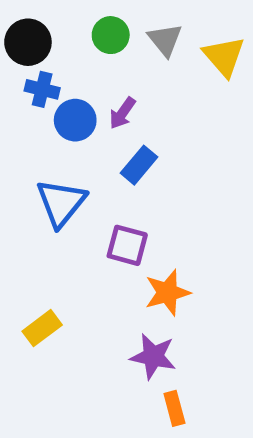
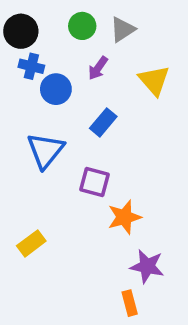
gray triangle: (165, 40) -> (123, 29), turned 36
yellow triangle: (224, 56) -> (154, 80), moved
purple arrow: (122, 113) -> (98, 68), moved
purple star: (153, 356) -> (147, 266), moved

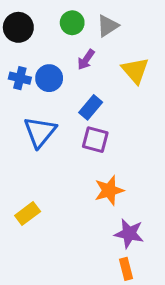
blue cross: (31, 66) -> (20, 78), moved
purple square: (95, 182) -> (95, 140), moved
orange rectangle: (130, 303) -> (126, 269), moved

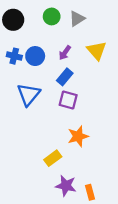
purple arrow: (86, 60) -> (65, 53), moved
yellow rectangle: (28, 213) -> (53, 158), moved
purple star: (129, 233) -> (66, 186), moved

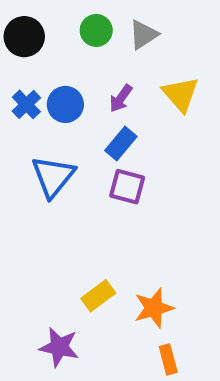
blue cross: (14, 56) -> (26, 104), turned 32
orange star: (78, 136) -> (154, 308), moved
purple star: (66, 186) -> (59, 347), moved

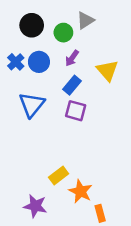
green circle: (96, 30) -> (63, 33), moved
black circle: (24, 37) -> (32, 25), moved
yellow triangle: (180, 94) -> (107, 70), moved
orange star: (154, 308) -> (81, 191), moved, turned -30

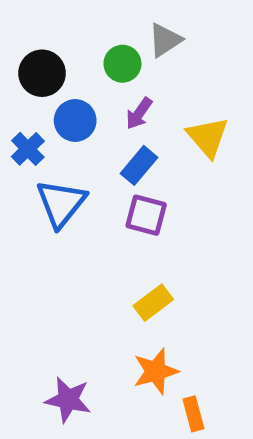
black circle: (32, 25) -> (42, 73), moved
blue cross: (16, 62) -> (28, 149), moved
yellow rectangle: (59, 175) -> (153, 303), moved
orange star: (81, 191) -> (156, 371), turned 30

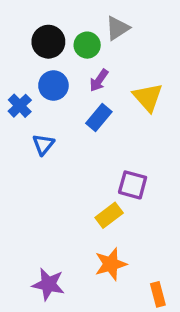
black circle: (42, 73) -> (48, 42), moved
blue triangle: (61, 203) -> (43, 144), size x0.6
purple square: (146, 215) -> (133, 185), moved
orange rectangle: (193, 414) -> (158, 294), moved

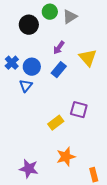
green circle: (87, 45) -> (50, 12), moved
blue circle: (53, 85) -> (32, 67), moved
yellow rectangle: (109, 215) -> (56, 123), moved

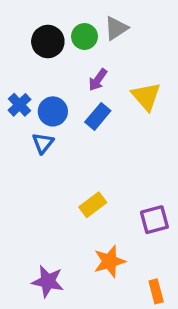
green circle: (50, 12) -> (84, 36), moved
purple square: (79, 110) -> (154, 220), moved, turned -30

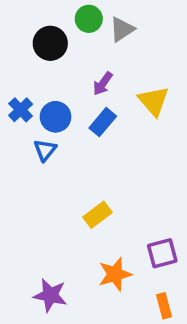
green circle: (84, 36) -> (89, 19), moved
purple square: (154, 220) -> (162, 253), moved

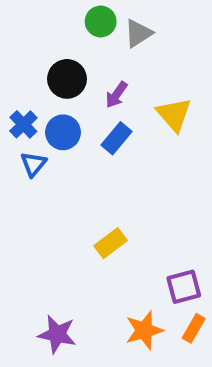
black circle: (50, 43) -> (67, 79), moved
blue triangle: (45, 150) -> (33, 164), moved
orange star: (115, 274) -> (144, 330), moved
orange rectangle: (164, 306) -> (194, 328), moved, turned 45

